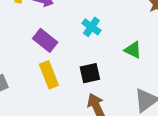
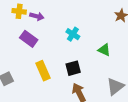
purple rectangle: (45, 40) -> (29, 39), moved

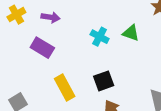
yellow cross: (19, 11) -> (16, 15), moved, turned -32
green triangle: (104, 50) -> (131, 33), moved

